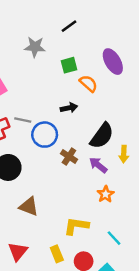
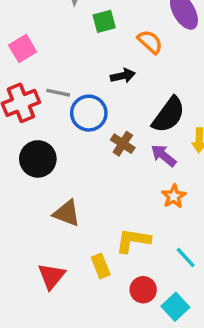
green square: (69, 65) -> (104, 21), moved
yellow rectangle: (57, 254) -> (101, 266), moved

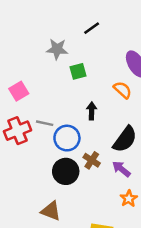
orange semicircle: (150, 42) -> (123, 90), moved
black arrow: (123, 76) -> (92, 111), turned -77
black circle: (38, 159) -> (66, 171), moved

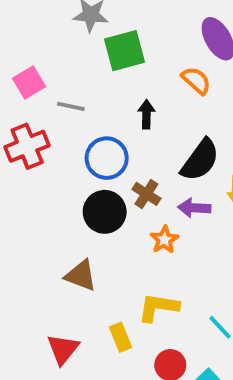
green square: (78, 71) -> (125, 51), size x1.5
gray line: (45, 123) -> (71, 106), moved
purple arrow: (121, 169) -> (194, 208), turned -36
orange star: (129, 199) -> (164, 240), moved

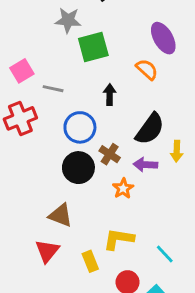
red triangle: (63, 349) -> (47, 251), moved

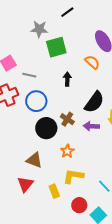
blue circle: (80, 127) -> (36, 101), moved
orange star: (123, 188) -> (67, 151), moved

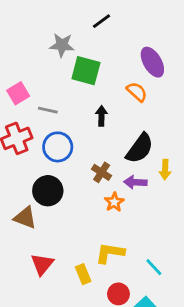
green square: (56, 47) -> (86, 71), turned 30
black circle: (46, 128) -> (48, 191), moved
orange star: (67, 151) -> (114, 202), moved
brown triangle: (34, 160) -> (25, 218), moved

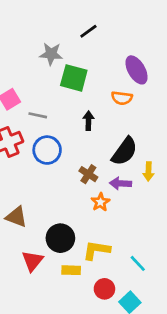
orange semicircle: (137, 92) -> (122, 98), turned 145
black circle: (48, 191) -> (60, 238), moved
yellow rectangle: (83, 274) -> (71, 270), turned -66

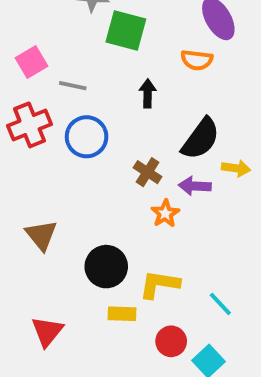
yellow arrow: (149, 171) -> (236, 168), turned -84
brown triangle: (16, 217) -> (41, 235), turned 30
red triangle: (32, 261) -> (47, 331), moved

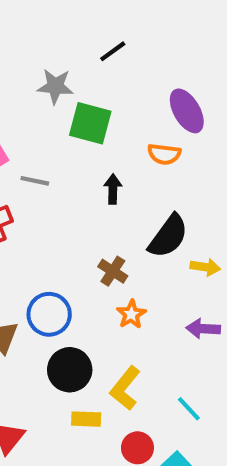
blue circle: (87, 137) -> (49, 314), moved
purple arrow: (195, 186) -> (203, 329), moved
yellow L-shape: (159, 284) -> (125, 388), turned -60

